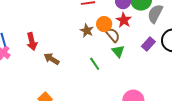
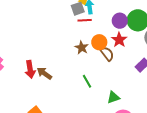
red arrow: (32, 42) -> (30, 69), moved
green triangle: (118, 51) -> (113, 97), moved, turned 48

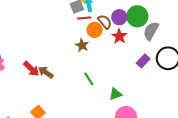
orange circle: (99, 42) -> (95, 30), moved
brown semicircle: (107, 54) -> (105, 22), moved
red arrow: (30, 69) -> (31, 69), turned -36

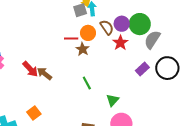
red line: (84, 18) -> (71, 39), moved
orange circle: (95, 30) -> (88, 33), moved
green triangle: (115, 94) -> (112, 100), turned -32

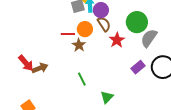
purple circle: (122, 24) -> (101, 10), moved
brown arrow: (44, 74) -> (40, 68), turned 119

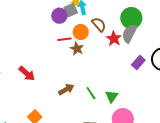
purple circle: (101, 10) -> (59, 16), moved
gray semicircle: (149, 38) -> (129, 33), moved
brown arrow: (40, 68) -> (66, 89), moved
green line: (82, 79) -> (91, 93), moved

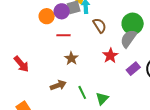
orange circle: (81, 32) -> (47, 16), moved
red star: (114, 39) -> (110, 56), moved
brown star: (77, 49) -> (71, 58), moved

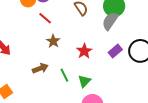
red line: (63, 35) -> (45, 18), turned 40
red star: (110, 56) -> (84, 51), moved

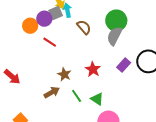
brown star: (53, 41) -> (64, 74), moved
green triangle: (84, 81) -> (97, 99), turned -32

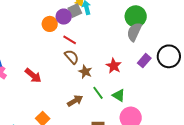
brown semicircle: (84, 27) -> (72, 57), moved
brown arrow: (52, 92) -> (75, 101), moved

